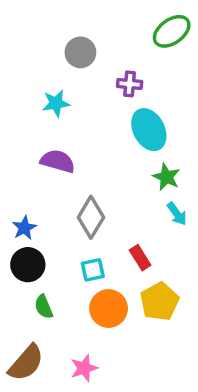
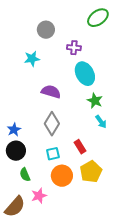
purple semicircle: (58, 161) -> (51, 92), moved
pink star: (84, 368) -> (39, 196), moved

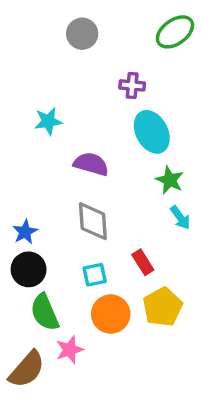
gray circle: (46, 30) -> (82, 34), moved
cyan star: (32, 59) -> (48, 121), moved
gray diamond: (52, 124) -> (93, 221), turned -35
green semicircle: (25, 175) -> (45, 312), size x1.5

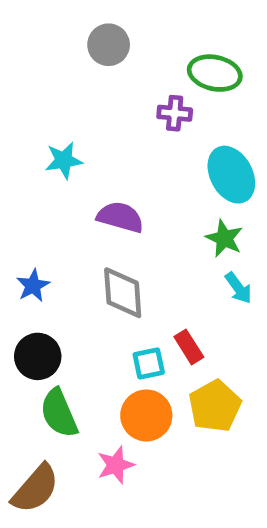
green ellipse: (175, 32) -> (215, 73), moved, turned 48
cyan ellipse: (152, 132) -> (231, 175), moved
blue star: (25, 232) -> (33, 286), moved
cyan square: (95, 275) -> (149, 364), moved
pink star: (70, 350) -> (116, 465), moved

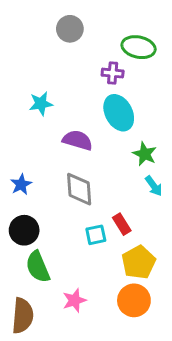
cyan ellipse: (231, 175) -> (119, 113), moved
orange circle: (146, 415) -> (134, 300), moved
brown semicircle: (35, 489) -> (23, 316), turned -36

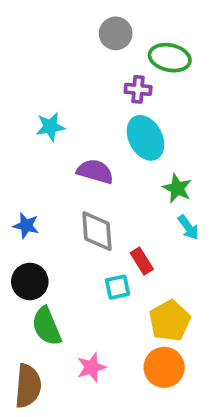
gray circle: (70, 29) -> (116, 33), moved
blue star: (21, 184) -> (26, 226), turned -30
red rectangle: (122, 224) -> (142, 261), moved

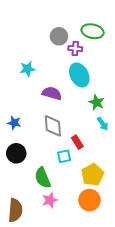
gray circle: (116, 33) -> (59, 36), moved
green semicircle: (47, 326) -> (43, 178), moved

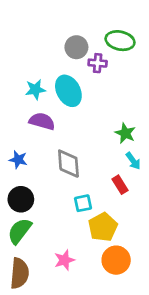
cyan ellipse: (79, 75) -> (68, 91), moved
purple semicircle: (52, 93) -> (42, 121), moved
red rectangle: (77, 142) -> (120, 185), moved
yellow pentagon: (93, 175) -> (103, 227), moved
green semicircle: (43, 178) -> (20, 231), moved, turned 60

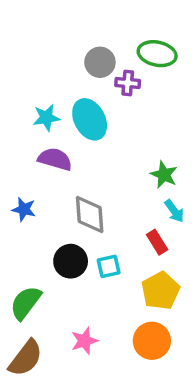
black circle: (21, 199) -> (71, 261), moved
yellow pentagon: (103, 227) -> (161, 291), moved
brown semicircle: (20, 273) -> (26, 358), turned 32

